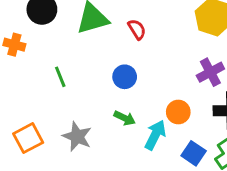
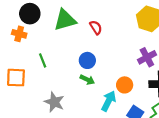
orange cross: (14, 45) -> (19, 34), moved
green arrow: (125, 118) -> (87, 80), moved
orange square: (28, 138) -> (16, 78), moved, turned 30

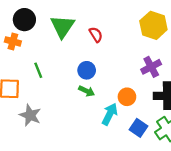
green triangle: (65, 20) -> (62, 27), turned -40
gray star: (54, 102) -> (30, 115), moved

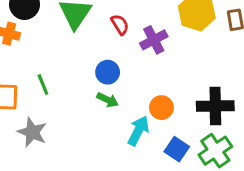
purple cross: (151, 67) -> (154, 40), moved
green line: (38, 70) -> (43, 84), moved

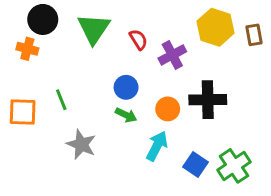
black cross: (215, 106) -> (208, 100), moved
orange circle: (161, 108) -> (168, 109), moved
gray star: (32, 132) -> (81, 144), moved

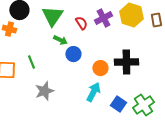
purple cross: (172, 55) -> (103, 18), moved
green arrow: (126, 115) -> (60, 40), moved
gray star: (81, 144) -> (44, 91), turned 30

